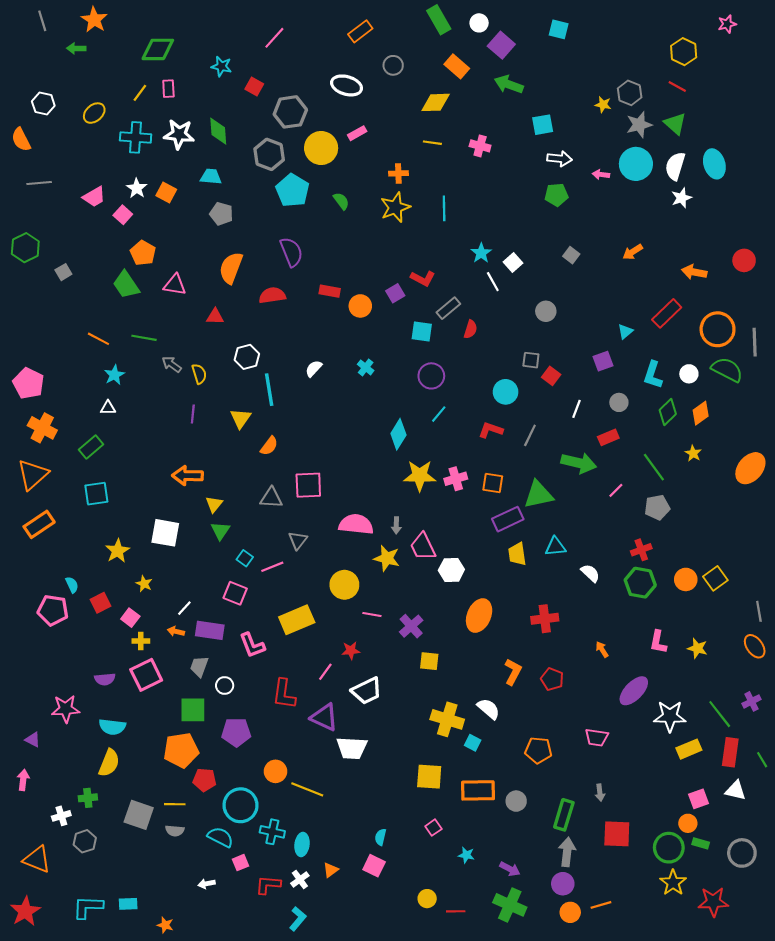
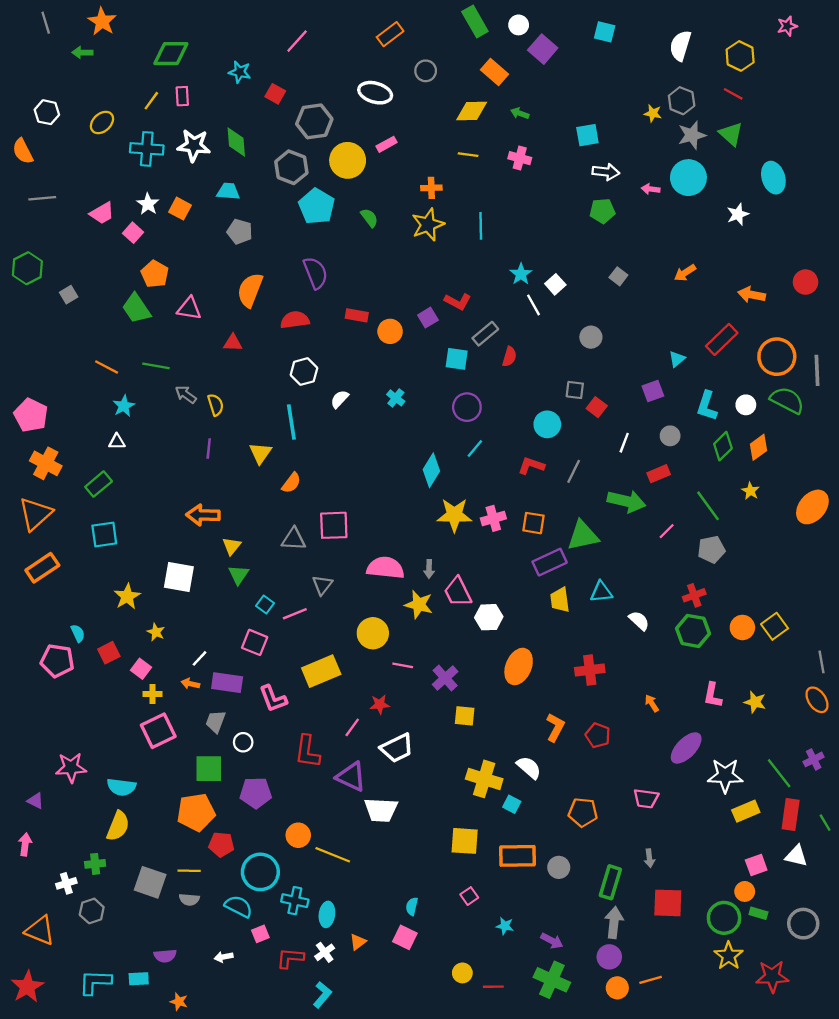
green arrow: (509, 84) -> (520, 113), moved, size x0.6
white semicircle: (675, 166) -> (680, 46), moved
white hexagon: (247, 357) -> (304, 372), moved
purple semicircle: (105, 679) -> (165, 956), moved

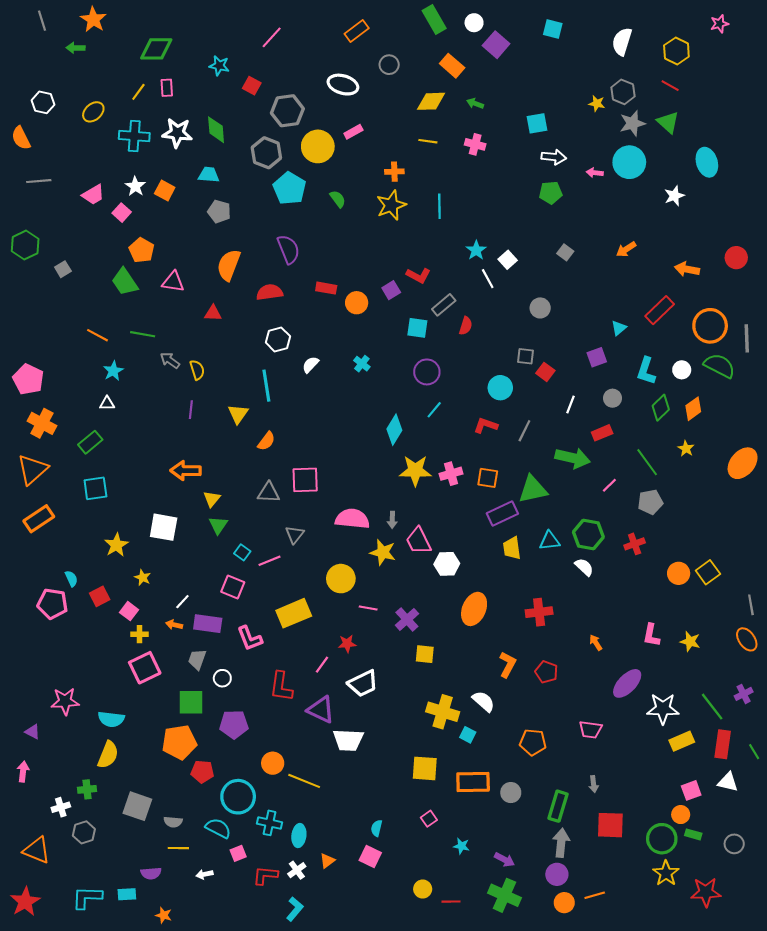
green hexagon: (693, 631) -> (588, 535), moved
yellow line: (189, 871) -> (178, 848), moved
gray circle: (803, 924) -> (734, 844), size x0.7

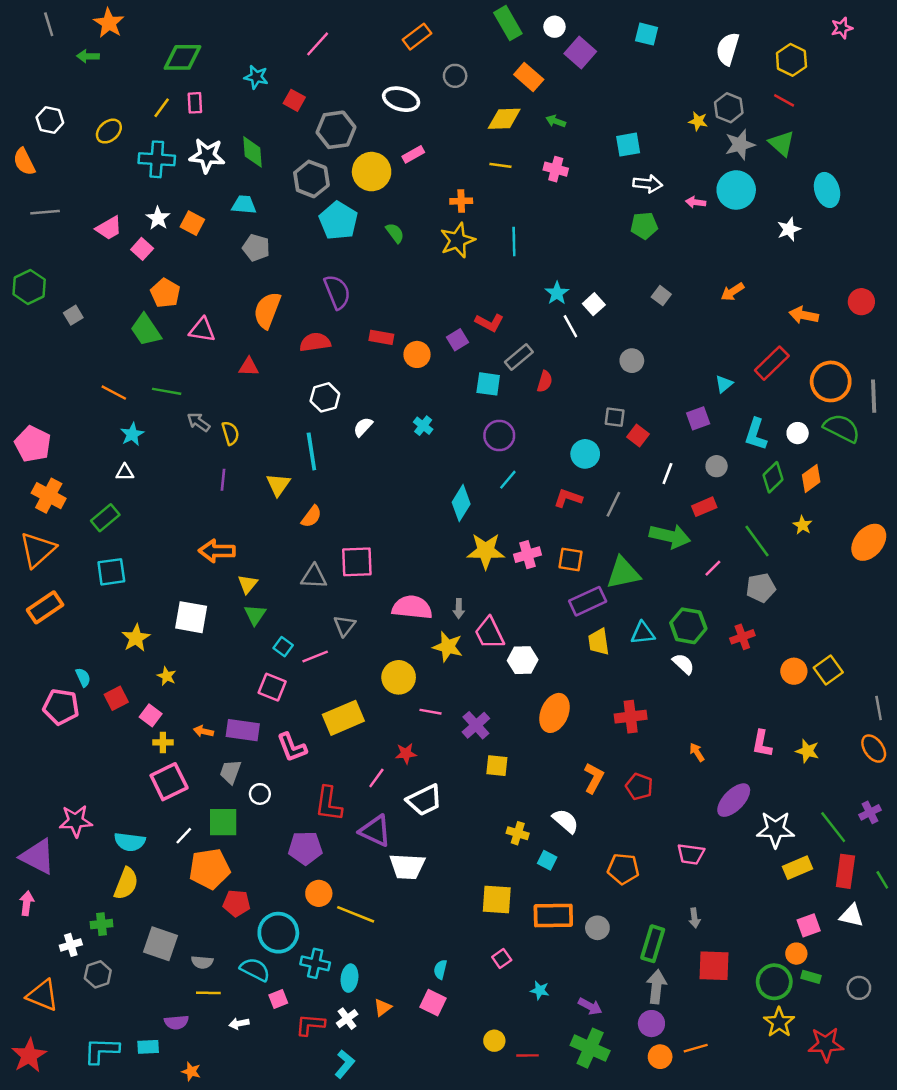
white line: (182, 602) -> (184, 836), moved
yellow cross: (443, 712) -> (518, 833), size x0.6
purple pentagon: (234, 724) -> (305, 848), moved
purple triangle: (33, 732) -> (38, 857), size x2.0

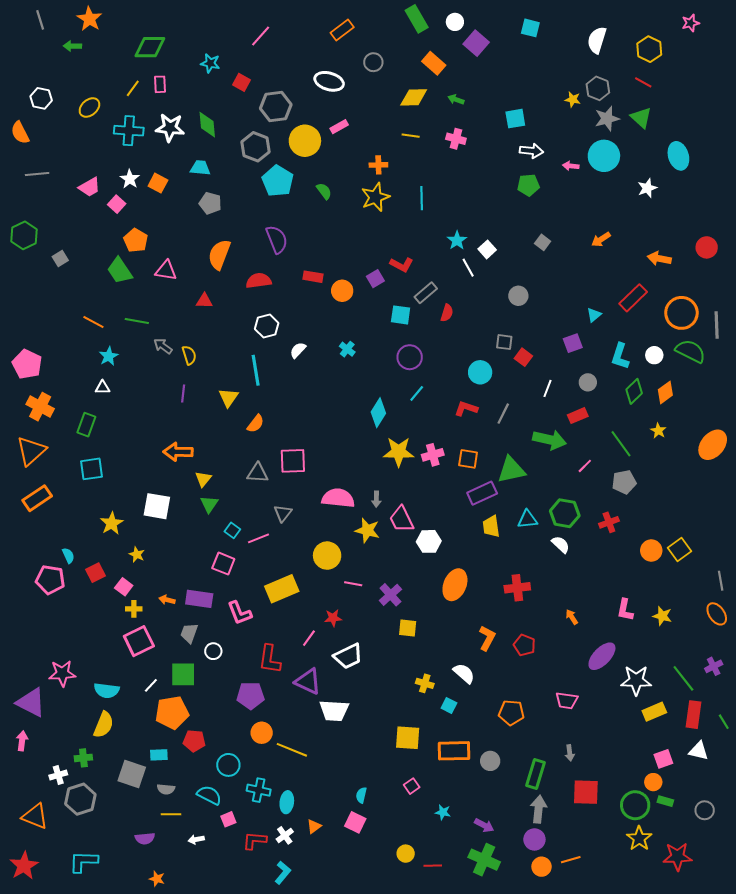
green rectangle: (105, 518) -> (86, 425), turned -30
cyan circle: (278, 933) -> (228, 765), size x0.7
gray hexagon: (98, 974) -> (80, 799), size x1.4
cyan rectangle: (148, 1047) -> (159, 755), moved

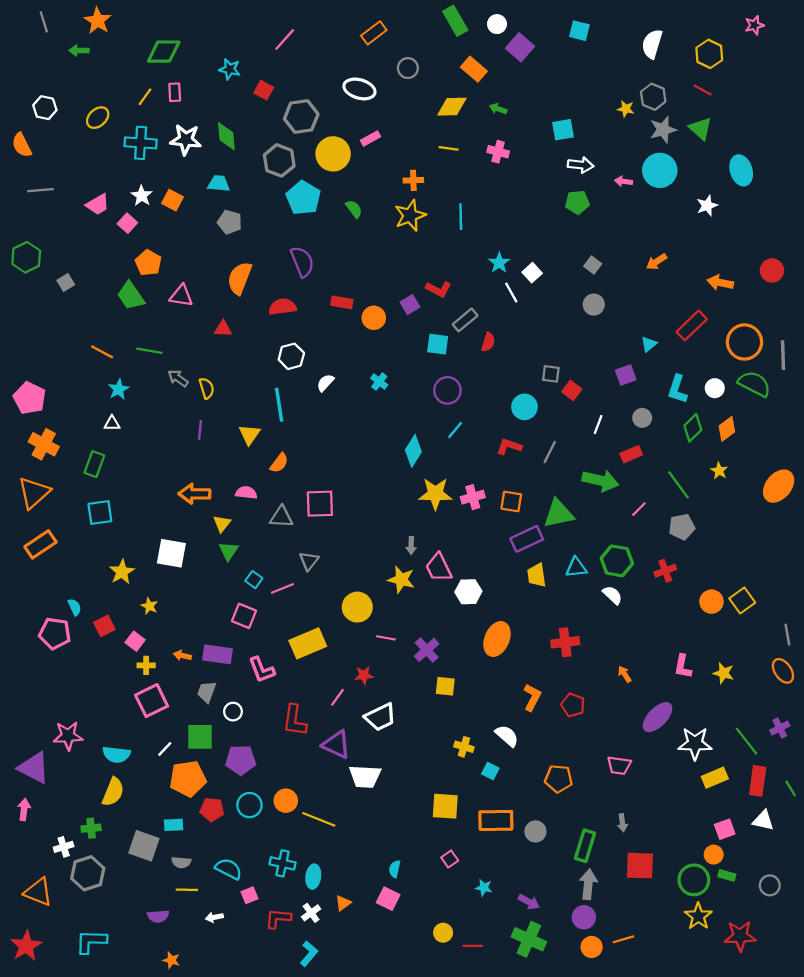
gray circle: (518, 296) -> (594, 305), moved
pink semicircle: (338, 498) -> (246, 493), moved, size x0.6
purple pentagon: (251, 695) -> (241, 760), moved
cyan circle: (228, 765) -> (249, 805), moved

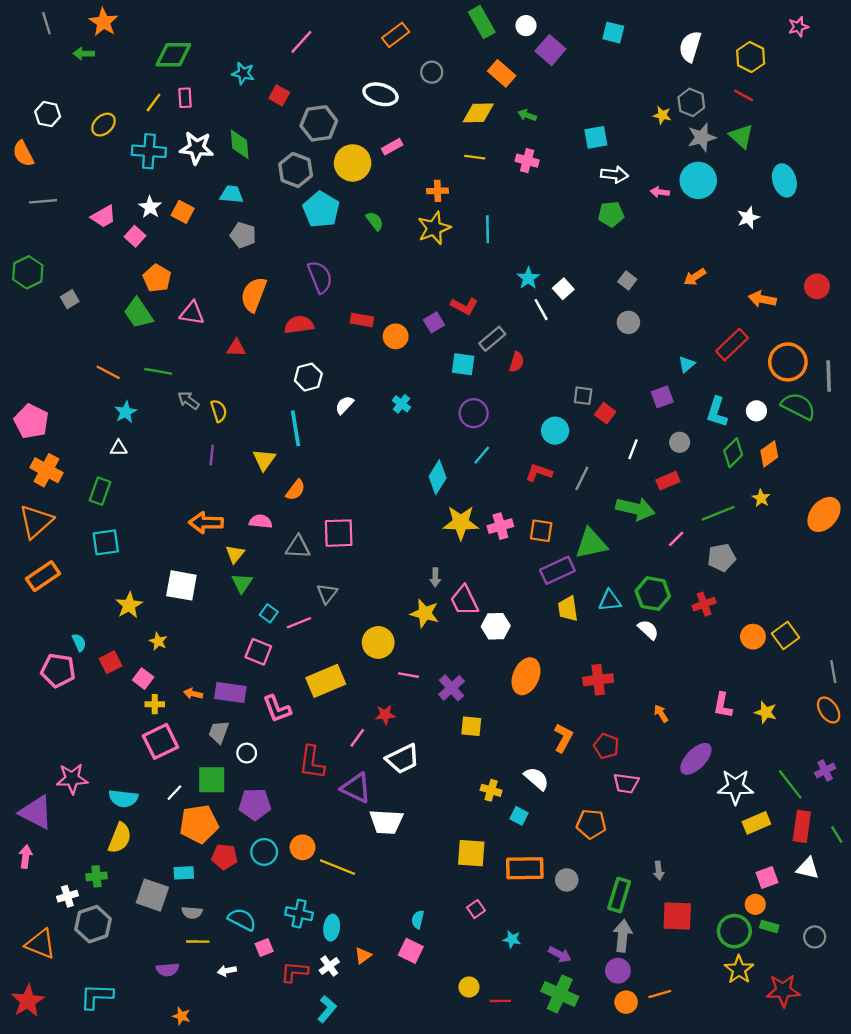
green line: (678, 485) -> (718, 513), turned -76
pink trapezoid: (619, 765) -> (626, 783), moved

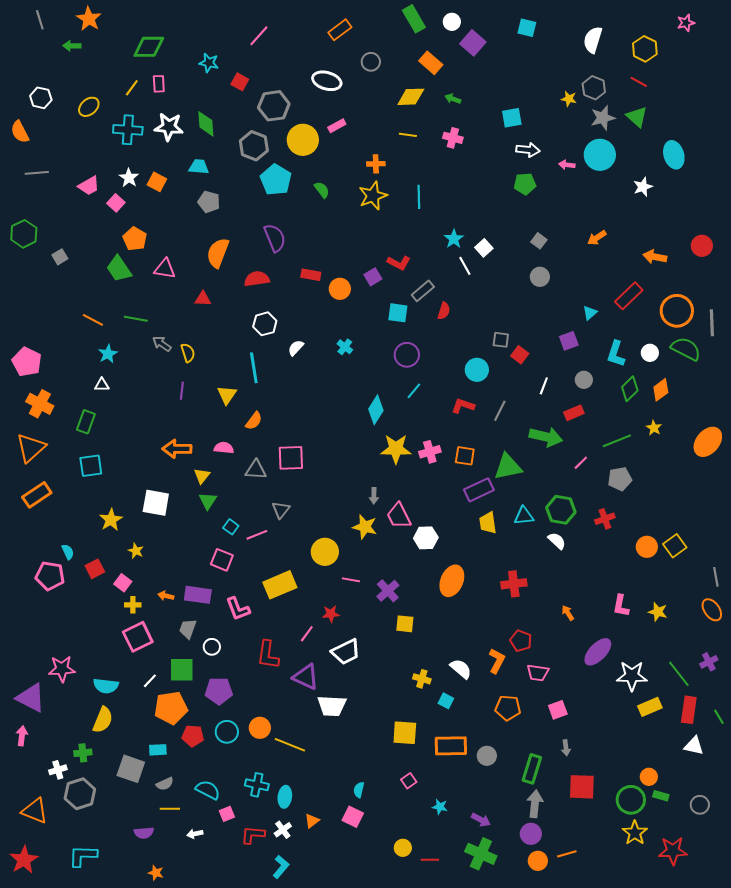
orange L-shape: (563, 738) -> (497, 661), moved
pink square: (767, 878) -> (558, 710), moved
gray semicircle: (192, 912) -> (165, 784), turned -30

